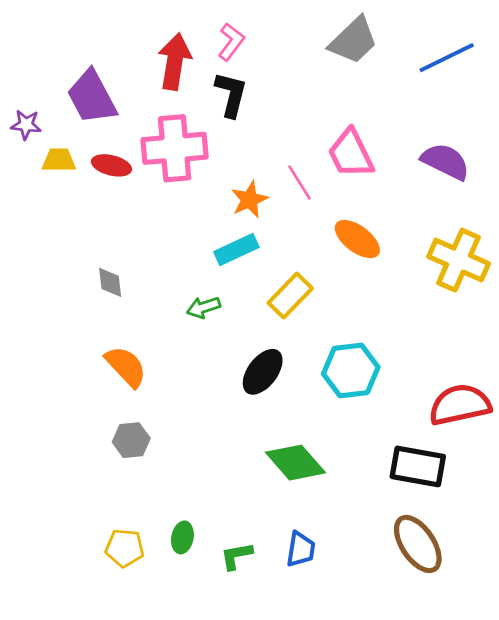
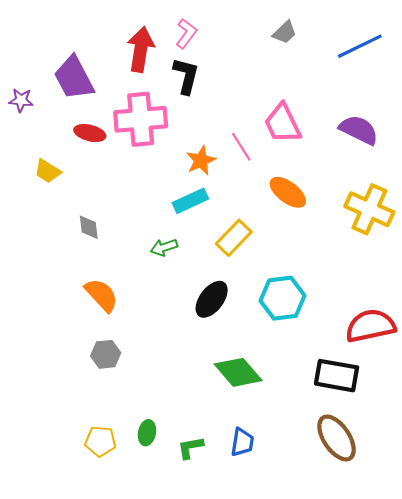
gray trapezoid: (353, 40) -> (285, 32), size x0.6
yellow trapezoid: (59, 160) -> (47, 171), moved, turned -148

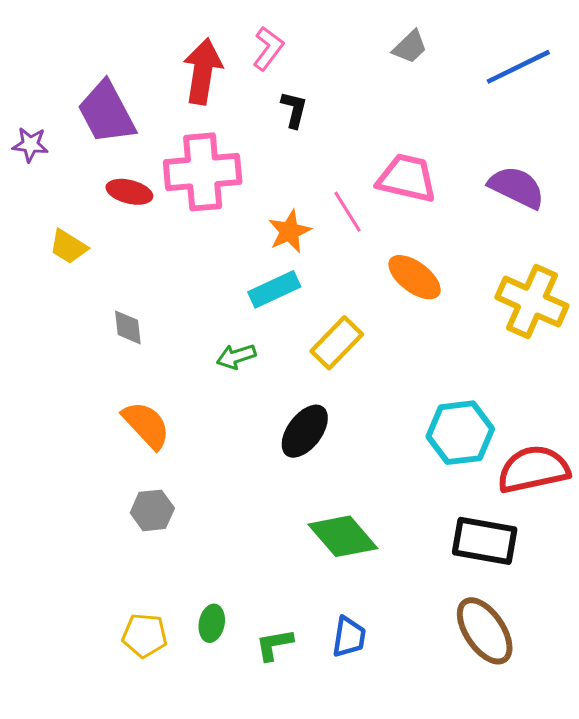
black L-shape: (186, 76) -> (294, 109), moved, size x0.7
pink trapezoid: (283, 123) -> (407, 178), turned 129
cyan hexagon: (283, 298) -> (460, 433), moved

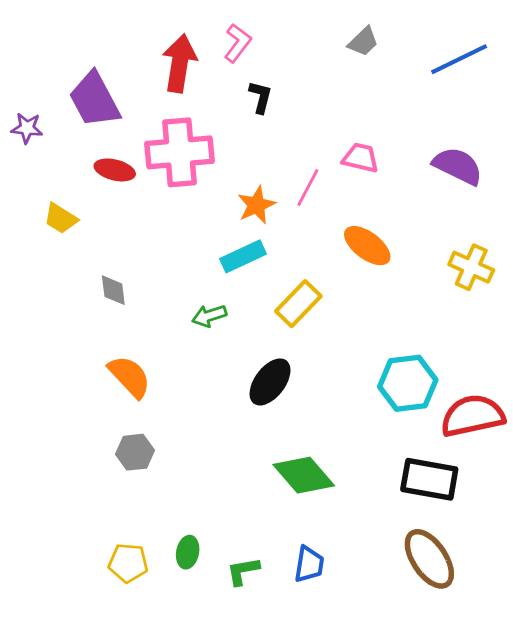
pink trapezoid: (407, 178) -> (360, 158), size x0.7
pink line: (347, 212) -> (308, 188), turned 60
yellow cross: (532, 302) -> (471, 267), size x0.7

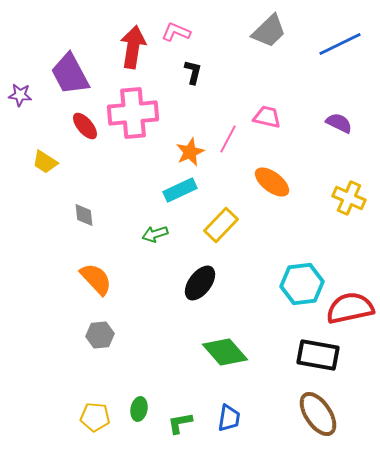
gray trapezoid: (363, 42) -> (269, 31), size x1.5
pink L-shape: (238, 43) -> (176, 32), turned -104
purple semicircle: (458, 166) -> (339, 123), size x0.7
red ellipse: (115, 170) -> (85, 126), turned 36

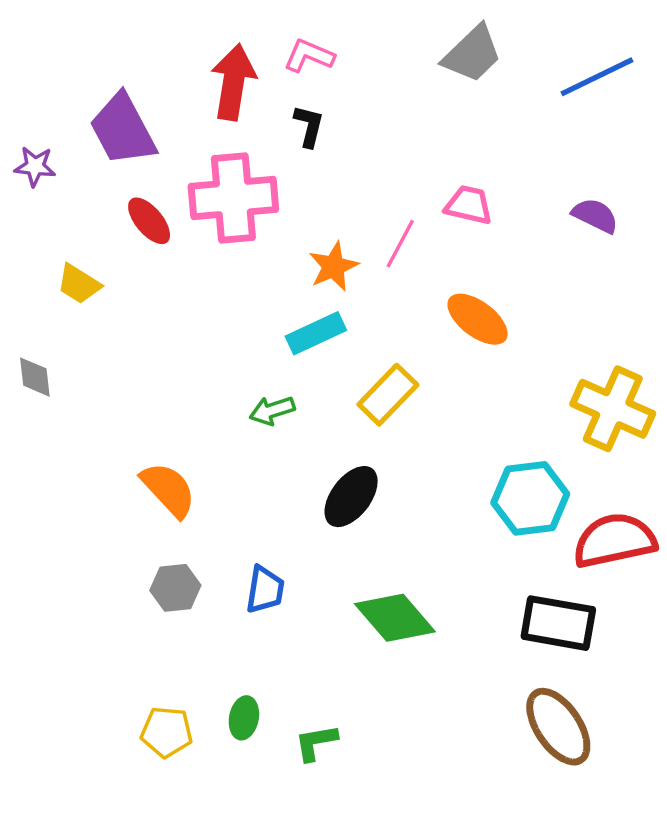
black L-shape: (193, 72) -> (309, 126), moved
yellow cross: (349, 198) -> (613, 409), moved, size x1.4
gray diamond: (84, 215) -> (35, 377), moved
blue trapezoid: (229, 418) -> (265, 590), moved

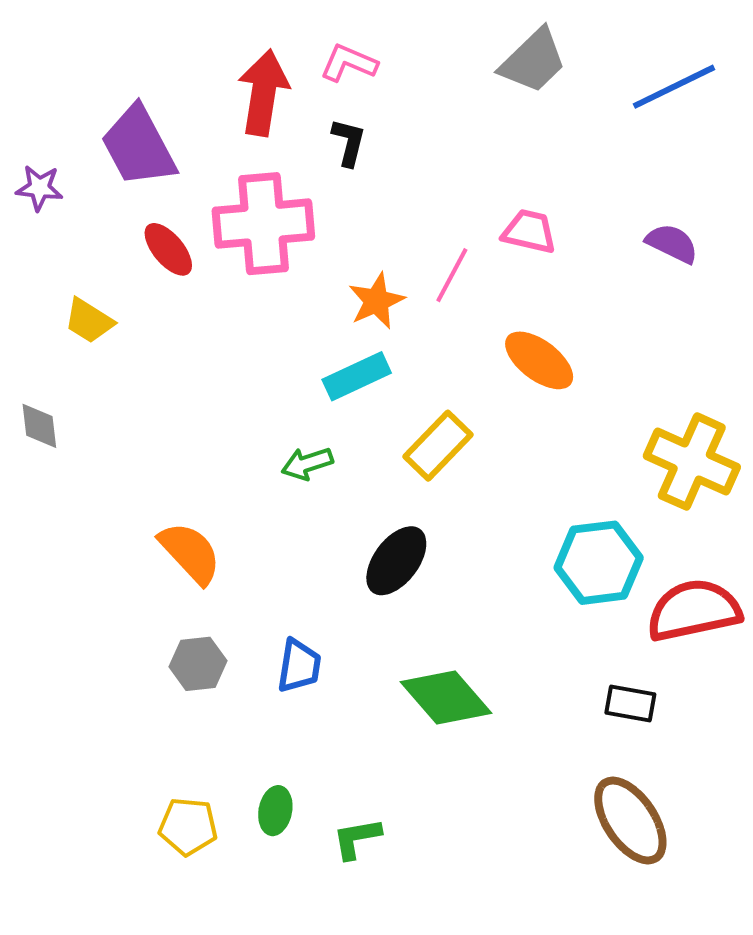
black rectangle: (558, 623) -> (630, 704), size x0.6

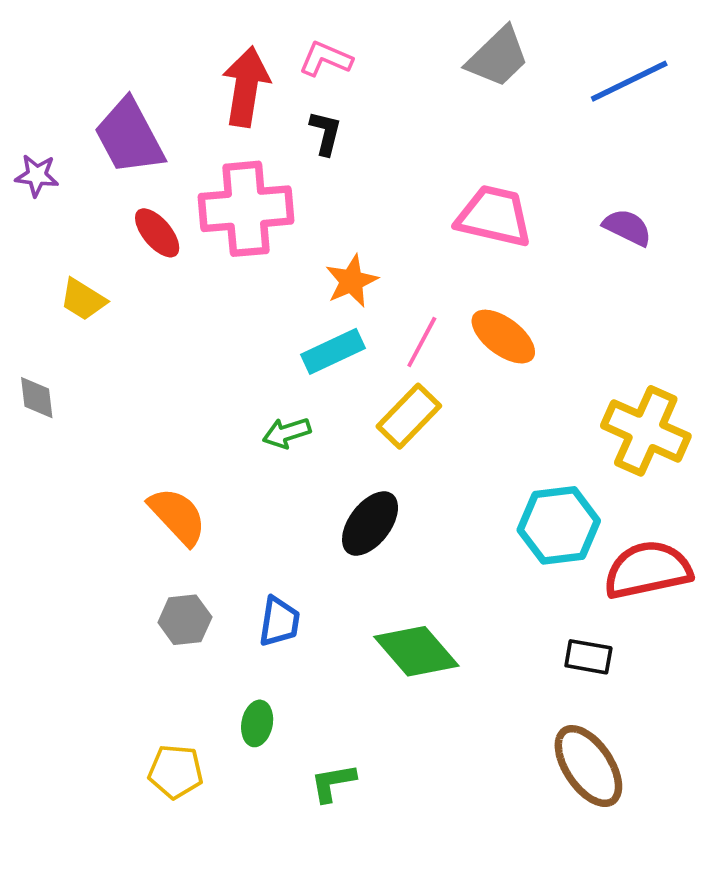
pink trapezoid: (529, 231) -> (494, 216), size x1.5
pink line: (452, 275) -> (422, 342), moved
green ellipse: (275, 811) -> (257, 723), moved

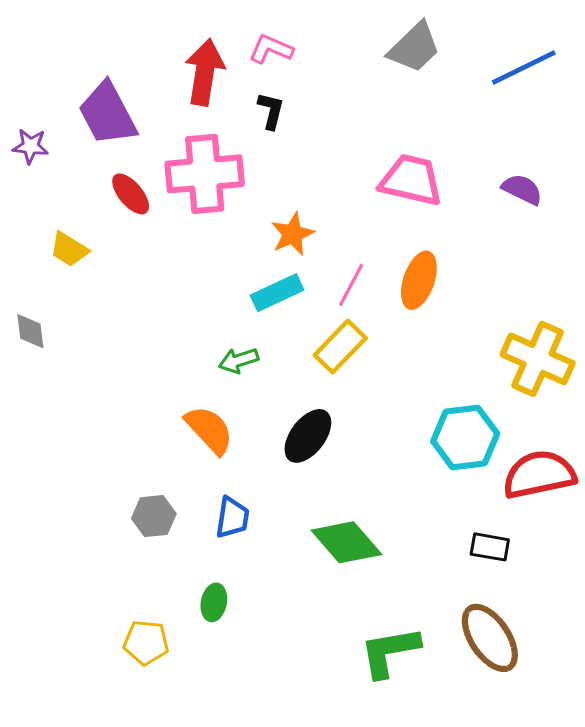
orange ellipse: (503, 337) -> (419, 280), turned 72
orange semicircle: (177, 516) -> (209, 430), moved
green L-shape: (333, 783) -> (390, 652), moved, size x1.6

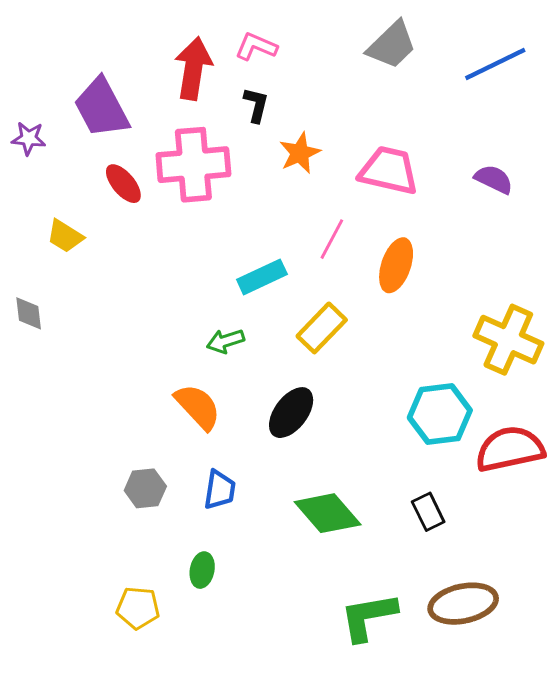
orange star: (292, 234) -> (300, 153), moved
pink line: (351, 285) -> (332, 239), moved
black rectangle: (490, 547) -> (428, 512), moved, turned 54
brown ellipse: (490, 638) -> (463, 604), turned -68

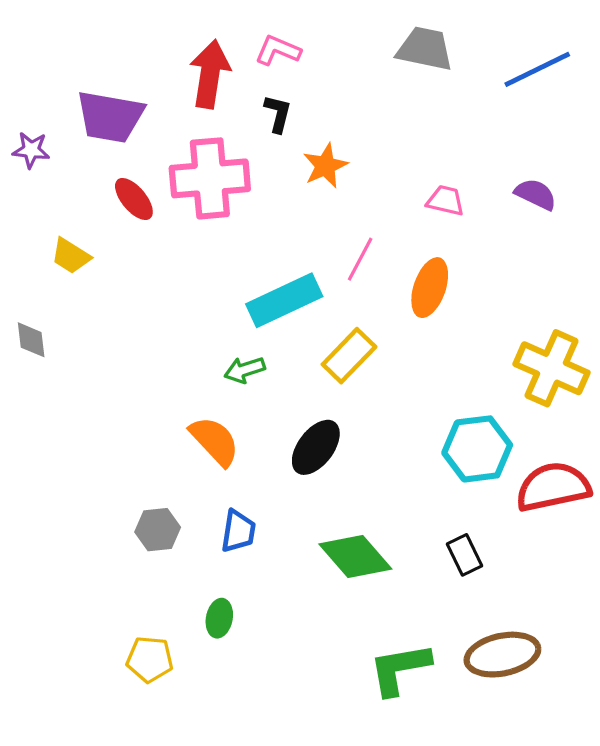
gray trapezoid: (392, 45) -> (425, 49), turned -124
purple trapezoid: (102, 108) -> (110, 117), turned -52
pink trapezoid: (389, 170) -> (446, 201), moved, size x0.6
cyan rectangle: (262, 277) -> (284, 300), size x1.4

